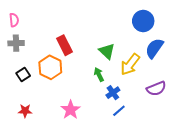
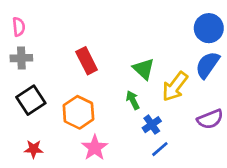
blue circle: (143, 21) -> (209, 28), moved
orange hexagon: (50, 67) -> (78, 112), moved
black square: (23, 74) -> (31, 100), size x1.5

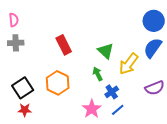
black square: (31, 100) -> (23, 88), moved
pink star: (95, 148) -> (92, 109), moved

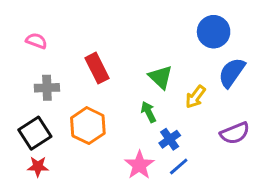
pink semicircle: (14, 20) -> (36, 41), moved, turned -64
blue circle: (154, 21) -> (214, 32), moved
gray cross: (16, 43) -> (47, 88), moved
yellow arrow: (129, 64) -> (195, 97), size x0.7

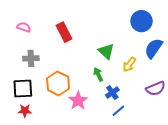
red rectangle: (97, 68) -> (64, 32), moved
black square: (35, 133) -> (23, 89), turned 30
pink star: (139, 165) -> (78, 101), moved

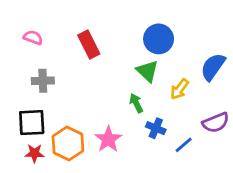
blue circle: (141, 21) -> (159, 39), moved
orange hexagon: (58, 83) -> (68, 143), moved
blue cross: (112, 93) -> (156, 128), turned -32
blue line: (118, 111) -> (184, 145), moved

